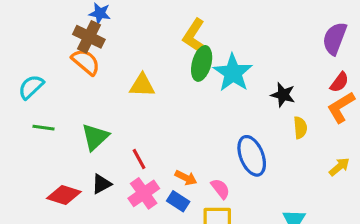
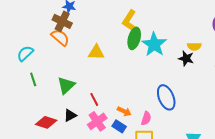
green line: (44, 128) -> (33, 79), turned 64
yellow semicircle: (300, 128) -> (194, 46), moved, turned 96
pink semicircle: (220, 189) -> (146, 118), turned 56

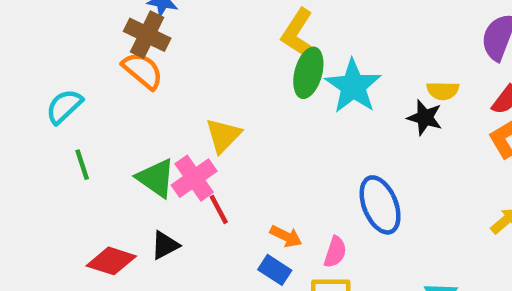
yellow triangle: (96, 52) -> (223, 135), moved, turned -48
green triangle: (66, 85) -> (156, 178), turned -42
pink cross: (97, 121) -> (194, 178), moved

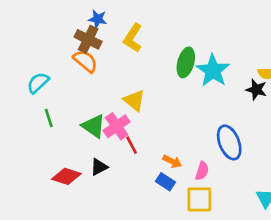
yellow L-shape: (297, 32) -> (133, 38), moved
yellow triangle: (223, 135) -> (134, 100), turned -35

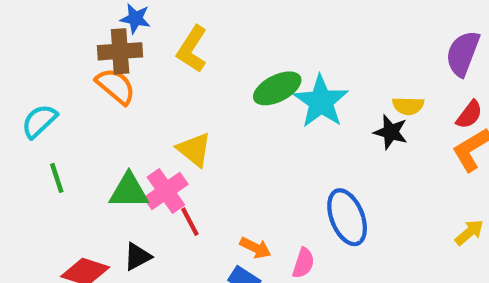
brown cross: (88, 39) -> (120, 51), turned -30
green ellipse: (186, 62) -> (277, 88), turned 48
green triangle: (94, 126) -> (129, 191), turned -35

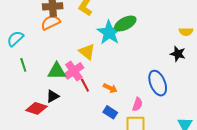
orange semicircle: (116, 86) -> (51, 22), turned -66
cyan star: (321, 101) -> (109, 33), moved
black star: (391, 132) -> (178, 54), moved
orange arrow: (255, 248) -> (110, 88), moved
black triangle: (137, 256) -> (53, 96), moved

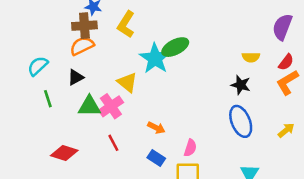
blue ellipse: (158, 83) -> (241, 121), moved
red line: (85, 85) -> (113, 143), moved
black triangle: (53, 96) -> (76, 77), moved

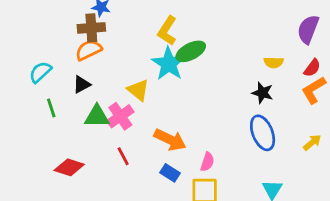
yellow L-shape: (126, 24) -> (167, 31), moved
orange arrow: (156, 128) -> (170, 140), size x1.6

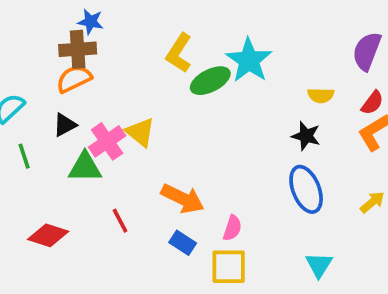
cyan star: (169, 64) -> (249, 60), moved
pink cross: (120, 116) -> (107, 141), moved

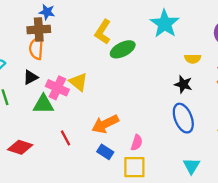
cyan star: (249, 60) -> (165, 24), moved
orange semicircle: (74, 79) -> (36, 48), turned -60
pink cross: (107, 141) -> (57, 88), turned -30
orange arrow: (183, 199) -> (105, 124), turned 128

